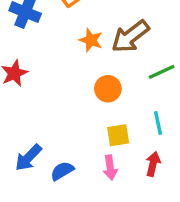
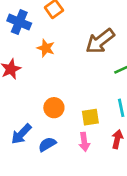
orange star: (91, 40) -> (46, 48), moved
orange circle: (108, 89) -> (54, 108), moved

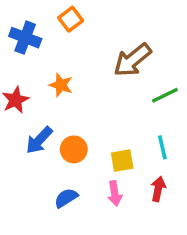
orange star: (46, 48) -> (61, 85), moved
blue arrow: (21, 134) -> (39, 140), moved

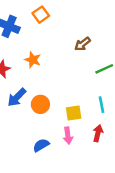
brown arrow: (132, 60) -> (83, 44), size x0.6
blue semicircle: (66, 198) -> (41, 145), moved

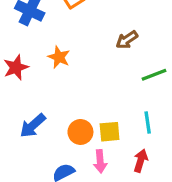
blue arrow: (17, 97) -> (33, 126), moved
orange circle: (40, 104) -> (80, 132), moved

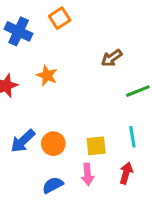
orange circle: (80, 132) -> (53, 144), moved

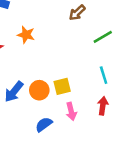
yellow square: (96, 146) -> (62, 86), moved

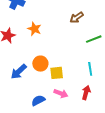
orange circle: (39, 90) -> (40, 64), moved
pink arrow: (71, 111) -> (61, 93), turned -64

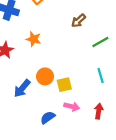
red arrow: (86, 93) -> (99, 111), moved

